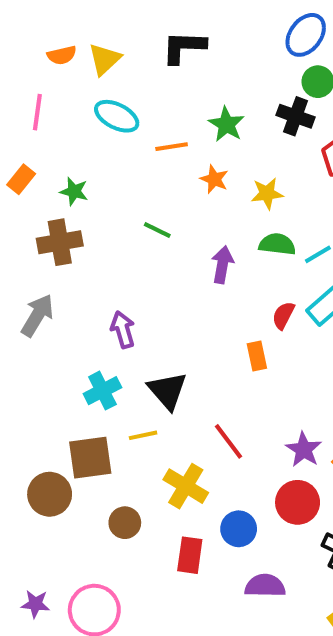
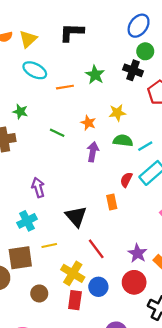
orange star: (214, 179) -> (88, 123), moved
green star: (74, 191) -> (20, 112), moved
black triangle: (167, 391) -> (76, 216), moved
blue circle: (239, 529) -> (98, 287), moved
red rectangle: (190, 555) -> (75, 300), moved

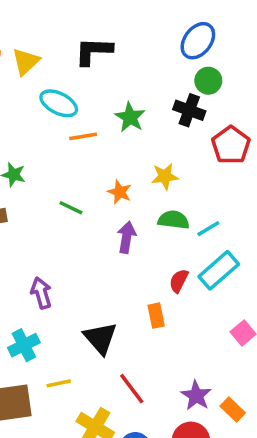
cyan ellipse: (35, 70) -> (59, 103), moved

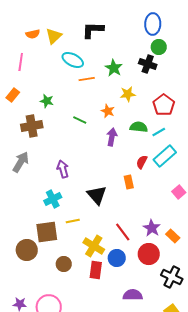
blue ellipse: (198, 41) -> (153, 24), turned -35
red pentagon: (231, 145) -> (164, 105), moved
yellow star: (165, 176) -> (128, 94), moved
red line: (132, 389) -> (123, 232), moved

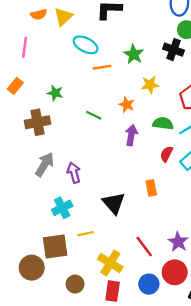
gray arrow: (21, 162) -> (45, 164), moved
red semicircle: (142, 162) -> (166, 154), moved
blue circle: (117, 258) -> (149, 284), moved

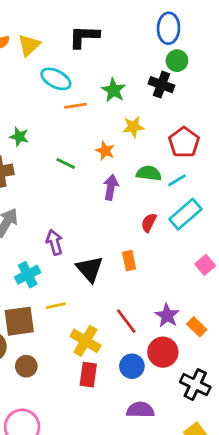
red semicircle: (166, 154) -> (149, 223), moved
purple arrow: (74, 173) -> (54, 242), moved
orange rectangle: (151, 188) -> (129, 261), moved
brown circle: (75, 284) -> (26, 366), moved

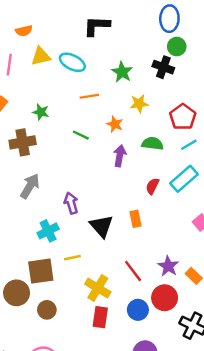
yellow triangle: (29, 45) -> (41, 56), moved, turned 30
orange line: (76, 106) -> (89, 96), moved
cyan line: (177, 180) -> (189, 145), moved

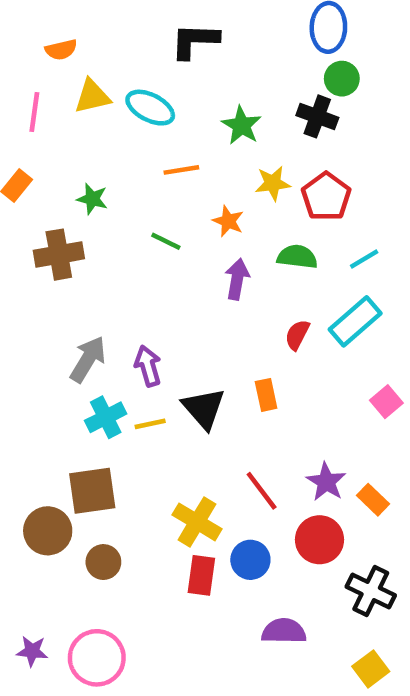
red pentagon: (183, 117) -> (326, 197), moved
gray arrow: (30, 186) -> (88, 359), moved
yellow line: (72, 258) -> (150, 424), moved
blue circle: (138, 310) -> (250, 560), moved

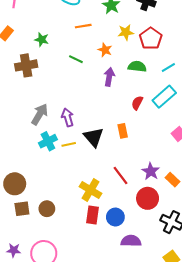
brown square: (92, 491) -> (22, 209), moved, size x0.7
brown circle: (48, 531) -> (15, 184), moved
blue circle: (250, 560) -> (115, 217), moved

